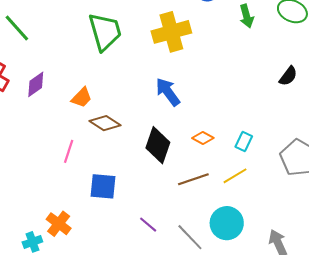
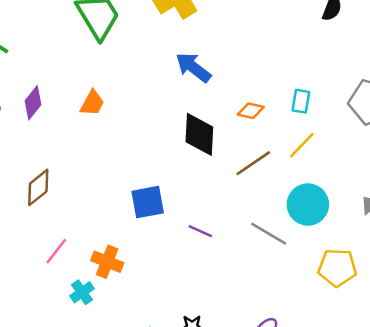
brown diamond: (105, 123) -> (38, 187), moved, turned -56
pink line: (69, 151) -> (56, 251), moved, turned 35
purple line: (148, 225) -> (200, 231), moved

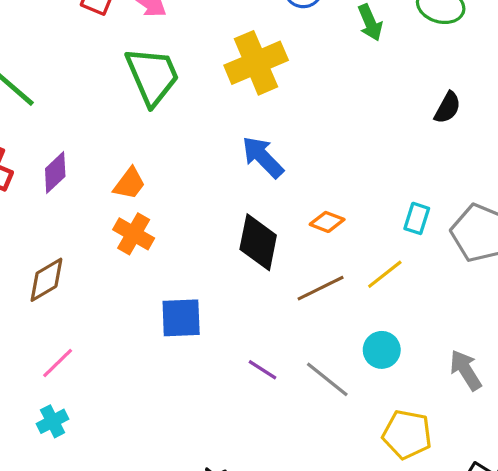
cyan rectangle: (301, 101) -> (417, 218), moved
cyan circle: (308, 205) -> (382, 350), size x0.7
purple line: (200, 231) -> (262, 370), moved
orange cross: (107, 262) -> (134, 234), moved
cyan cross: (82, 292) -> (53, 421), moved

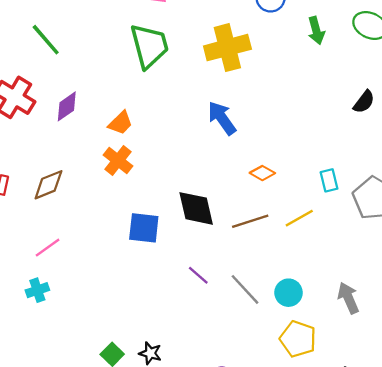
cyan rectangle: (417, 218) -> (329, 180), turned -40
black diamond: (258, 242) -> (196, 208), moved, turned -33
cyan circle: (382, 350) -> (289, 293), moved

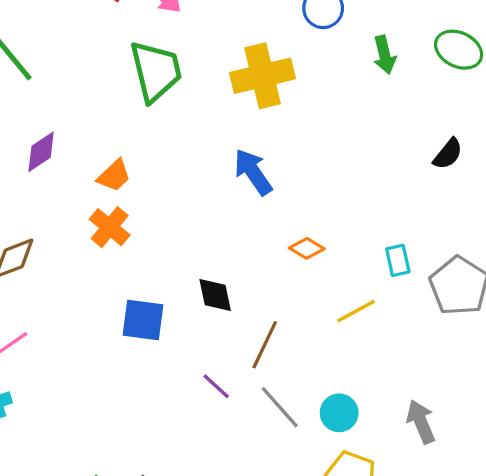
black diamond: (196, 208) -> (215, 295), size x0.7
brown line: (250, 221) -> (265, 345), moved, turned -48

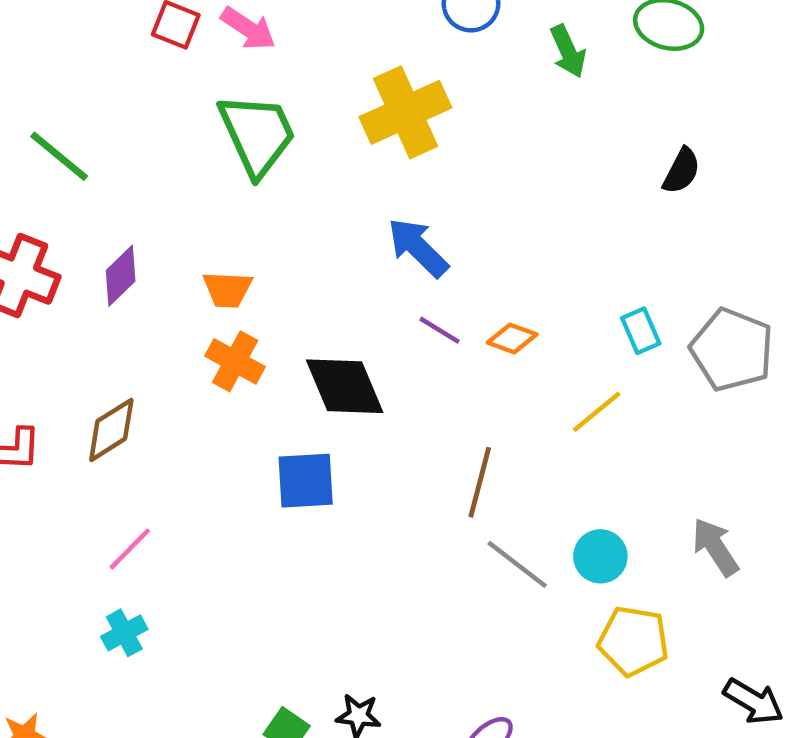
orange trapezoid: (114, 176) -> (227, 289), turned 57
black diamond: (215, 295) -> (345, 386), moved, size x1.5
purple line: (216, 386) -> (439, 330), moved

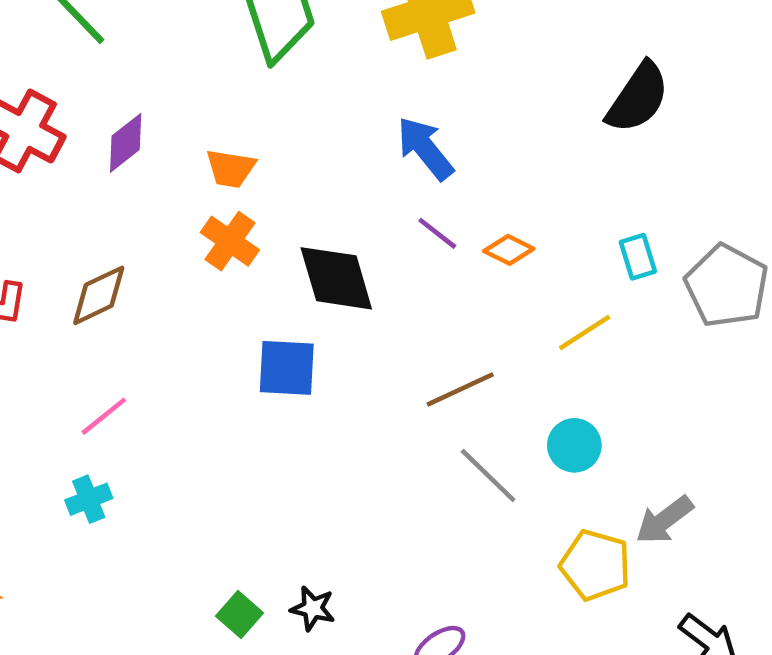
black semicircle: (681, 171) -> (638, 98), moved, size x1.6
brown line: (480, 482) -> (460, 389), turned 44
gray arrow: (715, 547) -> (664, 520), moved, turned -100
cyan circle: (600, 556) -> (574, 445), moved

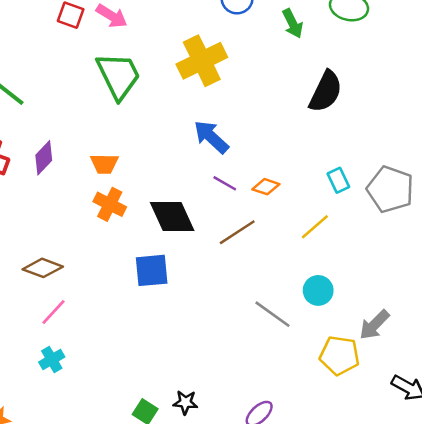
brown diamond: (99, 295) -> (43, 268), moved, turned 54
brown line: (460, 389) -> (237, 232), moved

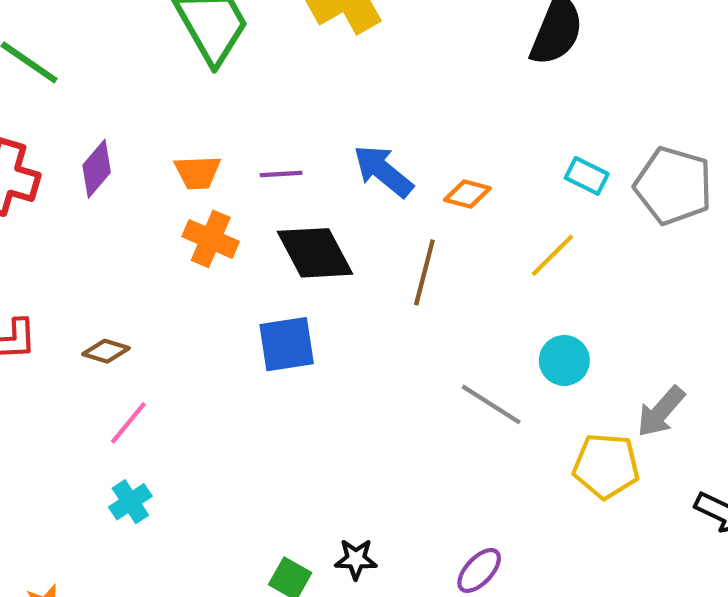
blue arrow: (211, 137) -> (383, 171), moved
cyan rectangle: (338, 180) -> (587, 176), turned -35
purple line: (225, 183) -> (281, 174), moved, turned -30
brown line: (237, 232) -> (424, 272), turned -39
brown diamond: (43, 268) -> (106, 351), size x0.7

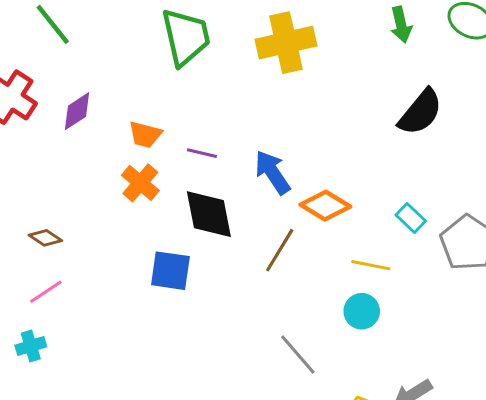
orange diamond: (467, 194) -> (325, 206), size x1.5
yellow line: (552, 255) -> (371, 265), turned 39
cyan circle: (564, 360) -> (362, 311), moved

